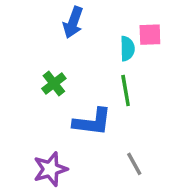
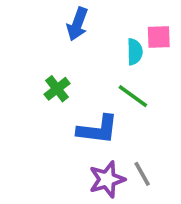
green line: (126, 90) -> (133, 96), turned -44
purple star: (50, 169) -> (107, 179), moved

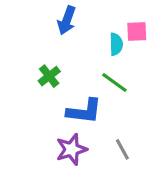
purple star: (107, 179) -> (71, 149), moved

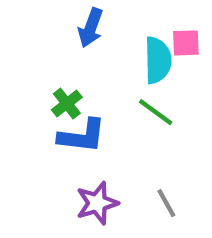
cyan semicircle: (116, 44) -> (158, 60), size x1.5
blue L-shape: (84, 111) -> (82, 136), moved

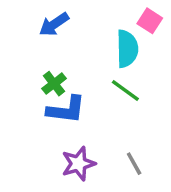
blue arrow: (91, 28) -> (54, 24), moved, turned 36
pink square: (186, 43) -> (150, 21), moved, turned 35

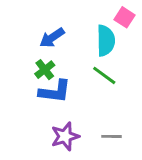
blue arrow: (54, 24) -> (52, 38), moved
gray line: (134, 164) -> (112, 136), turned -60

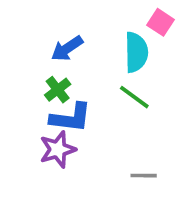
purple star: (65, 136) -> (58, 149), moved

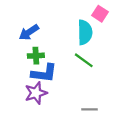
blue arrow: (67, 49) -> (29, 32), moved
green cross: (58, 90) -> (36, 56), turned 35

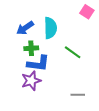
cyan semicircle: (85, 32) -> (50, 28), moved

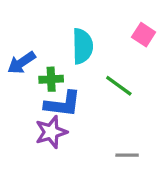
pink square: (87, 12) -> (144, 35), moved
blue arrow: (25, 28) -> (21, 63), moved

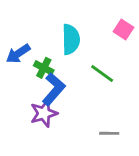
green cross: (51, 79) -> (44, 68), turned 30
blue L-shape: (63, 104) -> (54, 89), turned -56

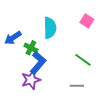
green line: (102, 74) -> (83, 60), moved
gray line: (109, 133) -> (77, 86), moved

